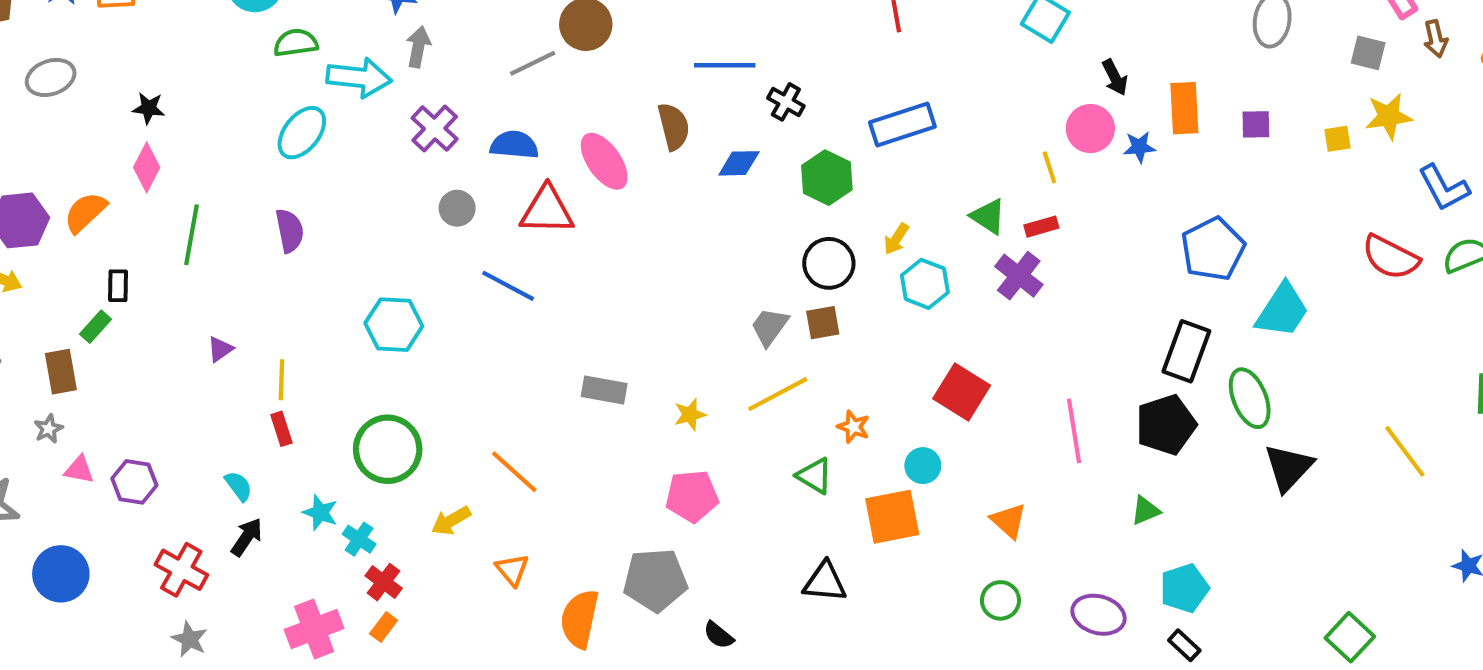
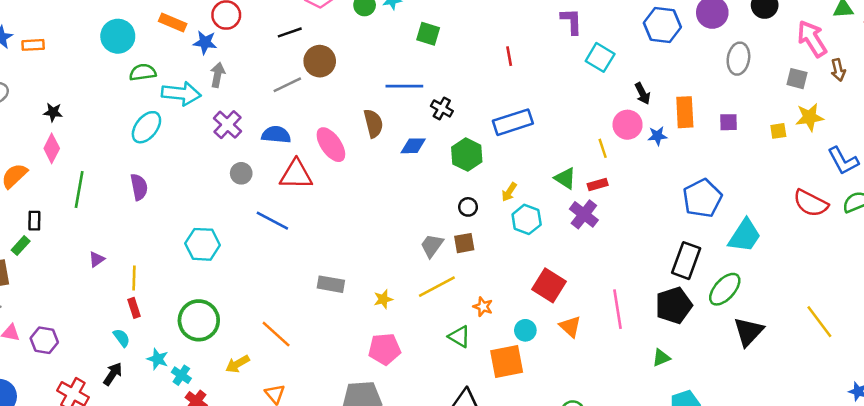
black circle: (829, 263) -> (468, 207), size x0.6
green ellipse: (1250, 398) -> (725, 289), turned 64
cyan semicircle: (239, 486) -> (122, 338), moved
orange triangle: (1009, 521) -> (570, 327), moved

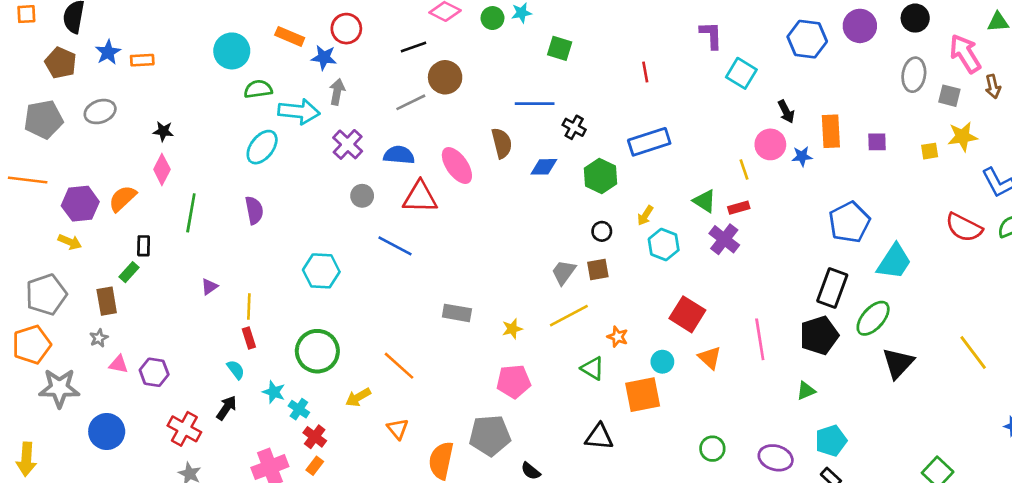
gray ellipse: (738, 59) -> (914, 75), moved

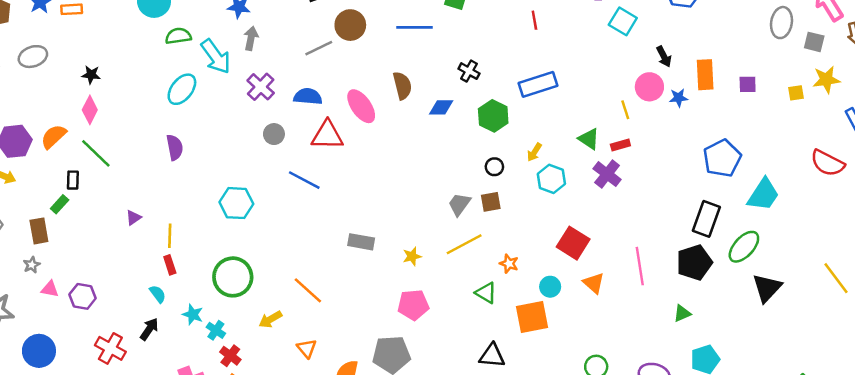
blue line: (535, 104) -> (414, 27), moved
cyan arrow: (299, 112) -> (216, 57), turned 48
green line: (191, 213) -> (96, 153), moved, turned -56

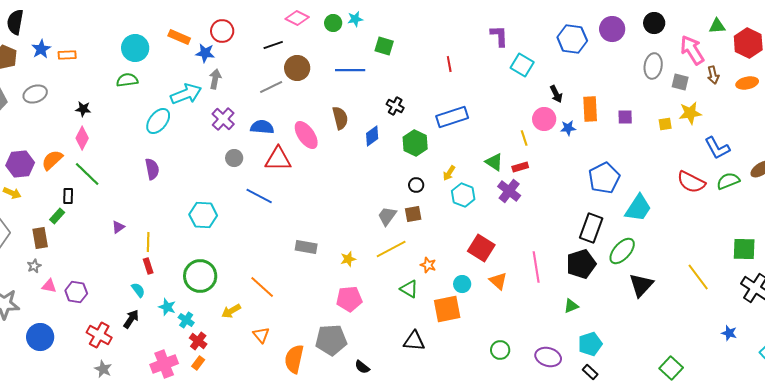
green semicircle: (178, 36) -> (127, 80), moved
cyan arrow: (216, 57) -> (186, 94), turned -76
blue diamond: (441, 107) -> (372, 136), turned -35

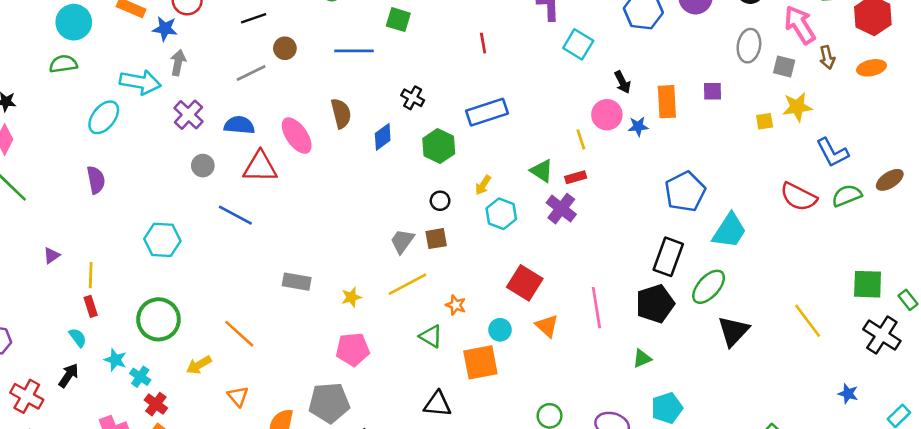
brown circle: (297, 68) -> (285, 48), size x0.7
cyan arrow: (186, 94) -> (140, 82), turned 32
purple square: (625, 117) -> (712, 91), moved

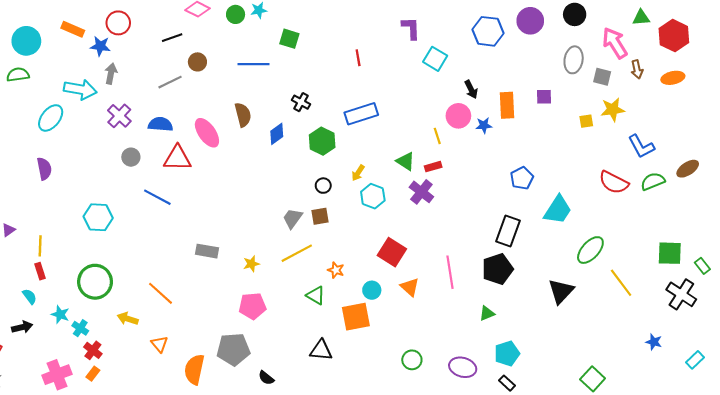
blue pentagon: (685, 192) -> (522, 178), size x0.7
green ellipse: (709, 287) -> (590, 250), moved
yellow arrow: (199, 365) -> (128, 319), turned 48
black arrow: (69, 375) -> (22, 327), turned 42

